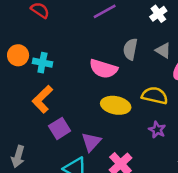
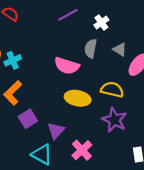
white cross: (158, 14) -> (101, 22), moved
cyan cross: (42, 63) -> (13, 60), turned -35
purple star: (157, 130) -> (114, 120), size x1.6

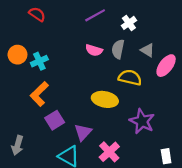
pink semicircle: (67, 66) -> (94, 50), moved, size x0.7
yellow semicircle: (112, 90) -> (130, 78), moved

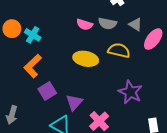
gray semicircle: (118, 49) -> (107, 23), turned -90
cyan cross: (39, 61) -> (33, 35), turned -35
yellow ellipse: (105, 99) -> (86, 59), moved

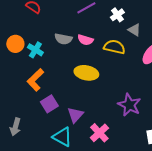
gray semicircle: (107, 23) -> (63, 39), moved
gray triangle: (136, 24) -> (134, 30), moved
yellow semicircle: (119, 50) -> (114, 47), moved

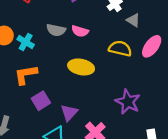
yellow semicircle: (114, 47) -> (120, 49), moved
orange L-shape: (35, 80) -> (26, 75), turned 35

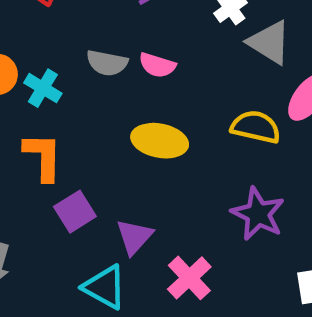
gray triangle: (133, 20) -> (269, 42), size x1.5
yellow semicircle: (120, 49) -> (256, 127), moved
orange L-shape: (26, 75) -> (43, 157), turned 100

